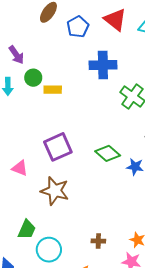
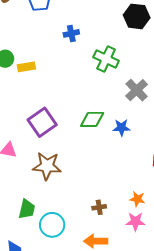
blue cross: (103, 65) -> (71, 33), size x0.6
green diamond: (108, 153) -> (92, 119), turned -30

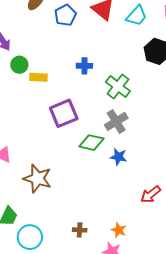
blue cross: (71, 33) -> (84, 66), moved
gray cross: (137, 90) -> (116, 121), moved
purple square: (42, 122) -> (64, 113), moved

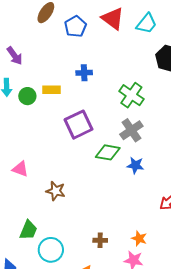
green circle: (19, 65) -> (27, 96), moved
blue cross: (84, 66) -> (84, 73), moved
brown star: (37, 178) -> (56, 191), size x0.7

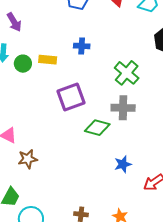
gray cross: (131, 130) -> (123, 108), turned 30
blue star: (135, 165) -> (123, 164), moved, turned -30
brown star: (56, 191) -> (28, 159), moved, turned -30

